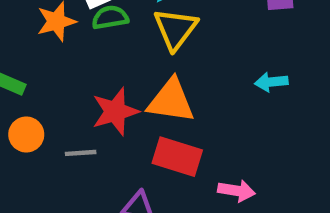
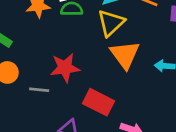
orange triangle: (171, 101) -> (125, 55), moved, turned 36

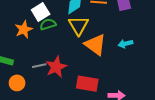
gray line: (39, 90) -> (39, 66), moved

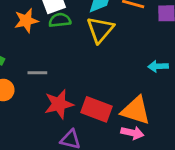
orange triangle: (95, 45) -> (136, 111), moved, turned -30
red star: (56, 67) -> (59, 104), moved

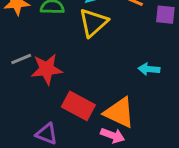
gray line: (37, 73) -> (21, 59), turned -30
red star: (59, 104) -> (47, 69), moved

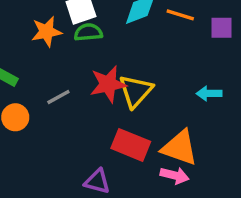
yellow triangle: (93, 22) -> (136, 91), moved
red star: (47, 69) -> (108, 84), moved

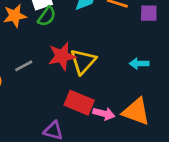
green semicircle: (88, 32) -> (47, 16), turned 130
orange triangle: (180, 148) -> (136, 112), moved
pink arrow: (175, 175) -> (104, 114), moved

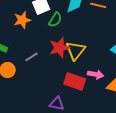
green semicircle: (47, 16) -> (55, 20), moved
pink arrow: (104, 114) -> (96, 74), moved

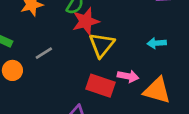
red star: (59, 48) -> (86, 21), moved

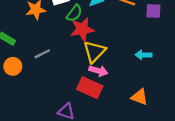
pink arrow: (128, 76) -> (98, 71), moved
orange triangle: (157, 90) -> (140, 97), size x0.7

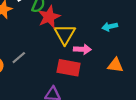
gray line: (42, 54) -> (19, 58), moved
pink arrow: (98, 71) -> (82, 49), moved

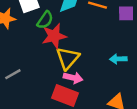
pink arrow: (82, 49) -> (73, 78), moved

